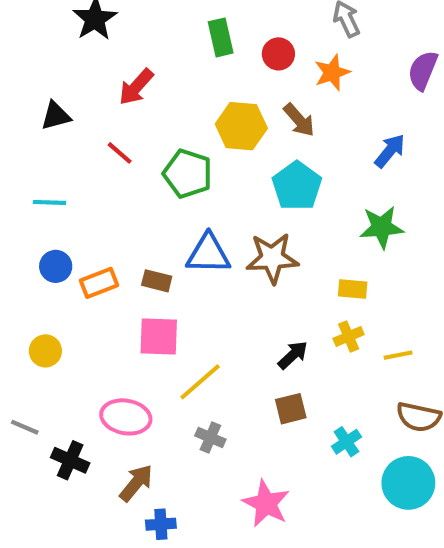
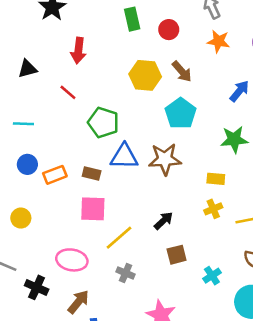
orange star: (332, 73) -> (218, 41), moved, turned 30
red arrow: (136, 87) -> (78, 51), turned -35
green pentagon: (188, 174) -> (103, 122), moved
black arrow: (293, 355) -> (163, 221), moved

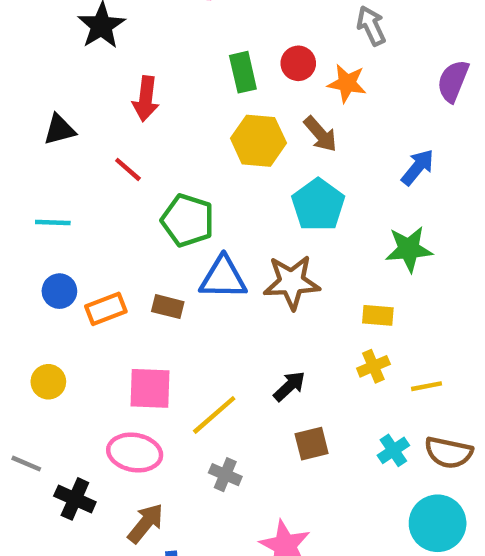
green rectangle: (132, 19) -> (243, 72), moved
orange star: (218, 41) -> (347, 83), moved
pink square: (93, 209) -> (150, 388), moved
cyan cross: (212, 276) -> (393, 450), moved

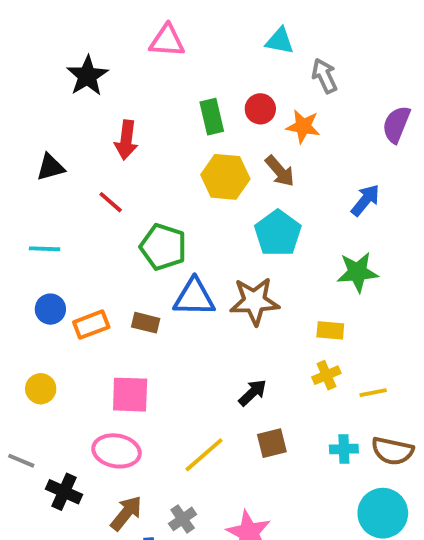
yellow line: (214, 415) -> (204, 455), moved
cyan cross: (393, 450) -> (344, 449), turned 32
gray cross: (225, 475) -> (183, 519), moved, turned 32

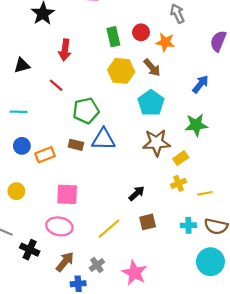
green pentagon: (163, 247) -> (86, 111), turned -30
brown star: (254, 301) -> (156, 143), moved
brown rectangle: (146, 323) -> (76, 145), moved
yellow rectangle: (330, 330) -> (181, 158), turned -40

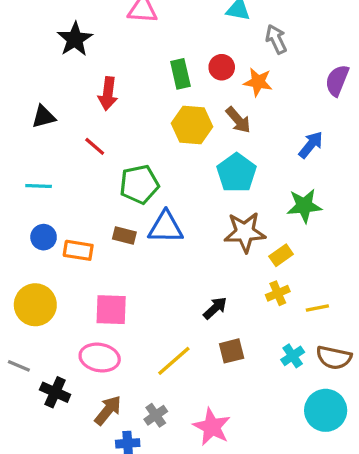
orange rectangle: (45, 155) -> (78, 250), turned 30
yellow circle: (16, 191) -> (35, 305), size x1.6
cyan cross: (188, 225) -> (293, 356), turned -32

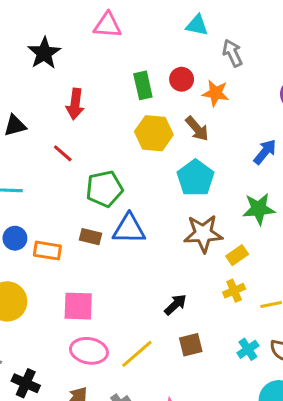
pink ellipse: (100, 358) -> (89, 351), moved

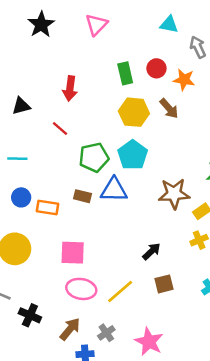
pink triangle: (108, 25) -> (96, 25), turned -50
black star: (44, 53) -> (41, 25), moved
cyan pentagon: (195, 178) -> (133, 155), moved

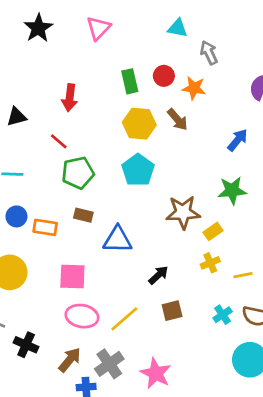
green pentagon: (94, 157) -> (78, 173), moved
blue triangle: (114, 190) -> (117, 240), moved
gray cross: (106, 333) -> (109, 364), size x1.5

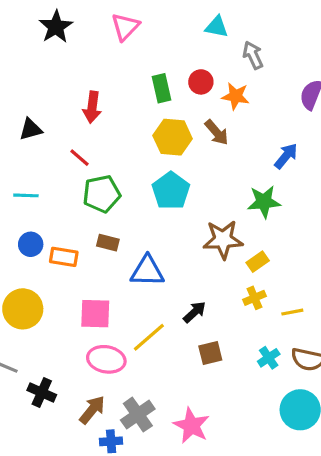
green star: (232, 191) -> (264, 202), moved
yellow line: (124, 319) -> (149, 337), moved

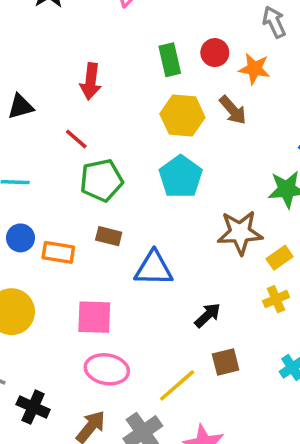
yellow line: (149, 337) -> (177, 385), moved

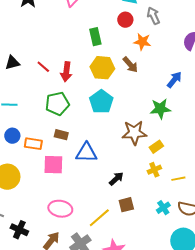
red circle: (215, 53) -> (125, 20), moved
red arrow: (91, 81) -> (66, 72), moved
red line: (76, 139) -> (43, 67), moved
pink square: (94, 317) -> (53, 165), moved

